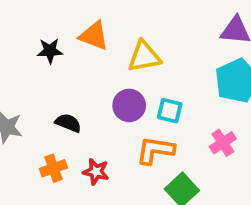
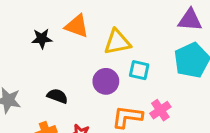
cyan square: (170, 111) -> (139, 70), moved
pink cross: (223, 143) -> (160, 110), moved

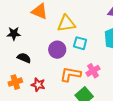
black star: (42, 39) -> (14, 34), moved

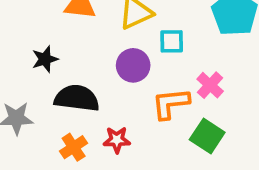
black semicircle: (24, 58) -> (77, 98), size x1.6

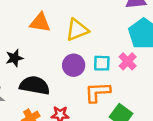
cyan square: (172, 41) -> (102, 63), moved
pink cross: (210, 85) -> (128, 61), moved

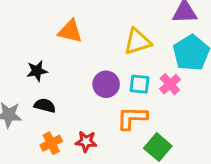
yellow triangle: (77, 30) -> (137, 42), moved
black semicircle: (35, 85) -> (45, 105), moved, size x0.6

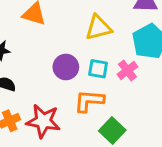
red star: (86, 141) -> (43, 121), size x1.6

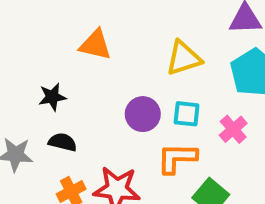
pink cross: (127, 70) -> (233, 129), moved

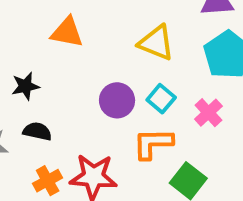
yellow triangle: (184, 58) -> (156, 43), turned 42
cyan square: (187, 114) -> (161, 99), turned 36

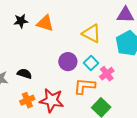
black star: (25, 86) -> (21, 21), moved
pink cross: (208, 113) -> (107, 74), moved

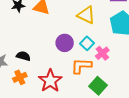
orange cross: (27, 100) -> (20, 77), moved
red star: (52, 100) -> (50, 81), turned 30

